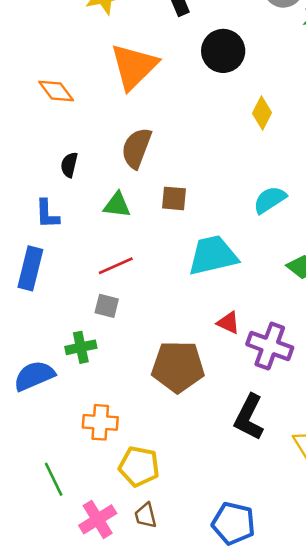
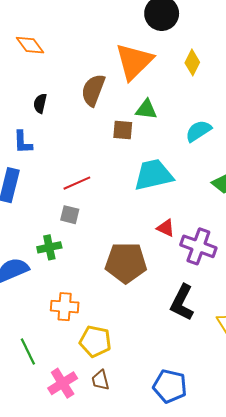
orange triangle: (134, 66) -> (134, 61), moved
green triangle: (117, 205) -> (146, 109), moved

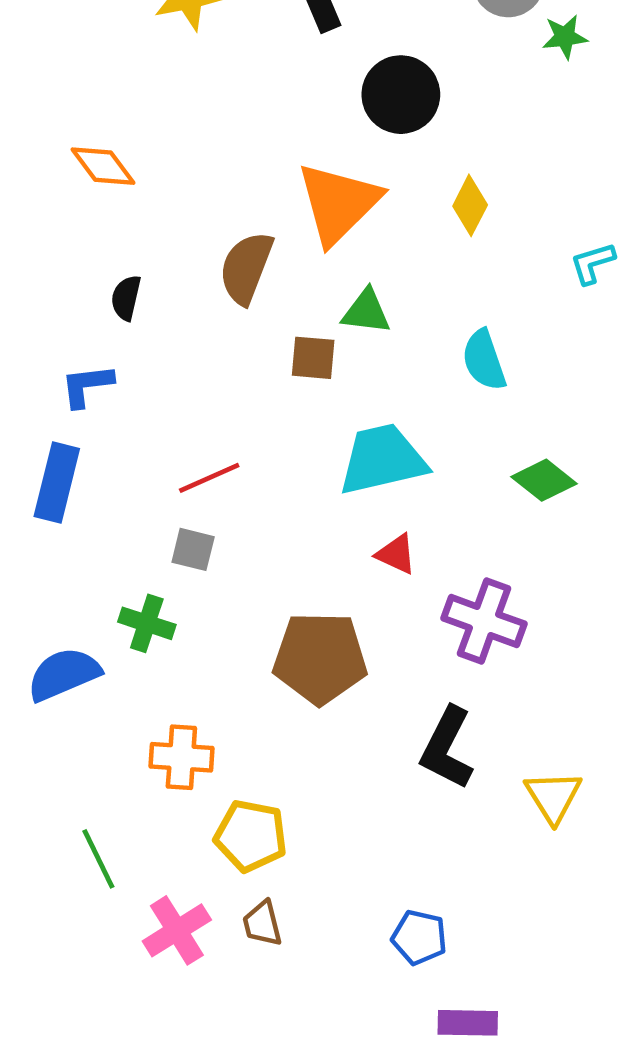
cyan semicircle: (198, 131) -> (484, 360), turned -76
blue L-shape: (23, 142) -> (87, 386), turned 85
red triangle: (166, 228) -> (396, 554), moved
green cross: (49, 247) -> (147, 623), turned 30
blue pentagon: (170, 386) -> (419, 937), size x0.7

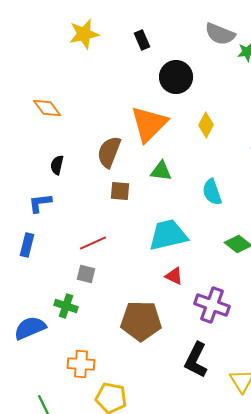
brown square: (313, 358) -> (120, 191), moved
blue rectangle: (57, 482) -> (27, 245), size x0.7

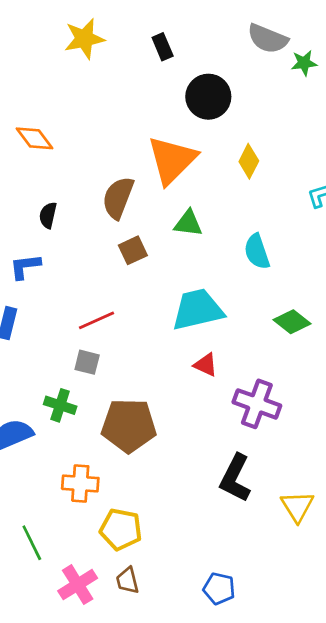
brown square: (120, 191) -> (133, 250), turned -30
brown pentagon: (141, 321) -> (129, 425), moved

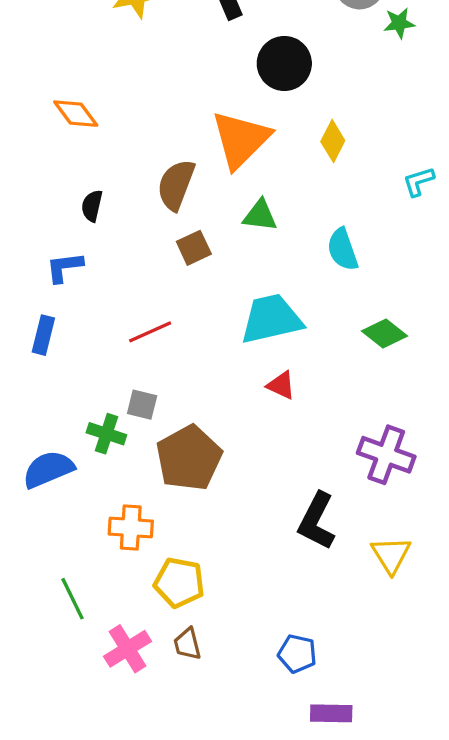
gray square: (87, 362) -> (142, 405), moved
purple cross: (257, 404) -> (386, 455), moved
brown pentagon: (129, 425) -> (189, 458), turned -30

